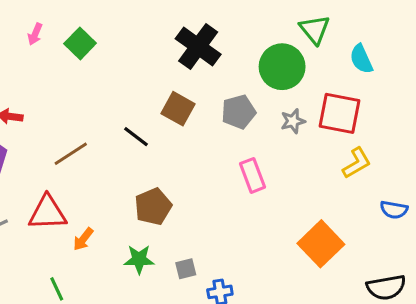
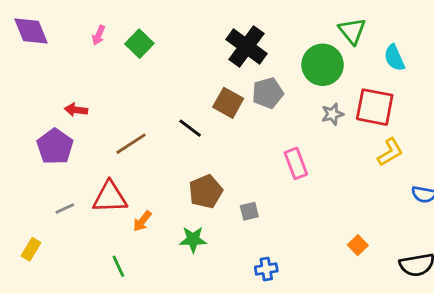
gray pentagon: (239, 112) -> (268, 93), moved
orange square: (321, 244) -> (358, 245), moved, size x0.5
gray square: (186, 269) -> (249, 211), moved

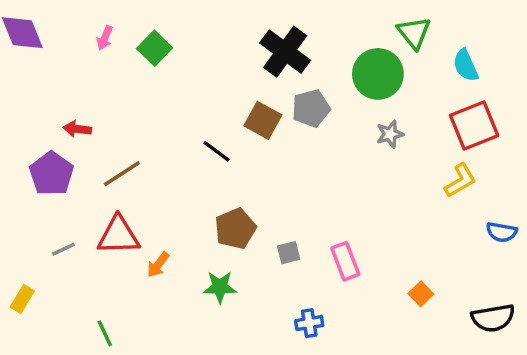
red square: (375, 107) -> (474, 126), moved, turned -33
brown line: (131, 144) -> (122, 174), moved
pink rectangle: (296, 163) -> (345, 261), moved
green line: (118, 266) -> (105, 333), moved

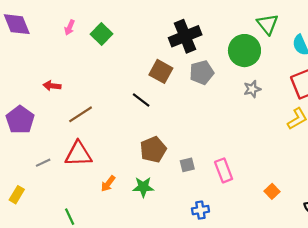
black cross: (285, 52) -> (185, 36), turned 32
brown square: (263, 120) -> (161, 71), moved
purple pentagon: (52, 174) -> (20, 120), moved
orange arrow: (158, 265) -> (108, 184), moved

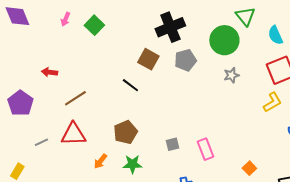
brown pentagon: (153, 150) -> (125, 132), moved

